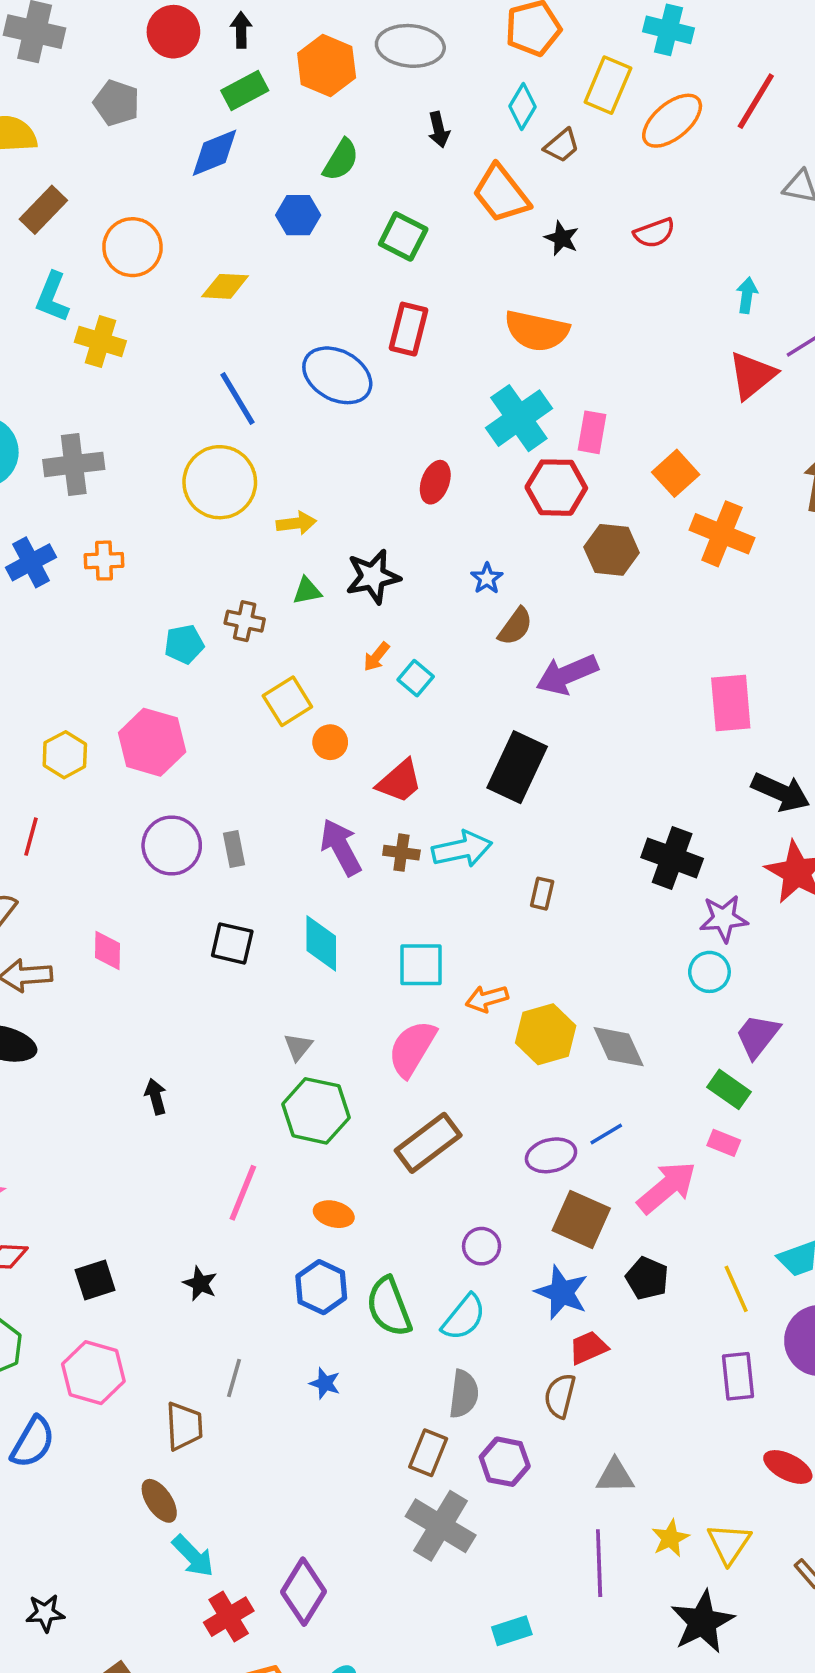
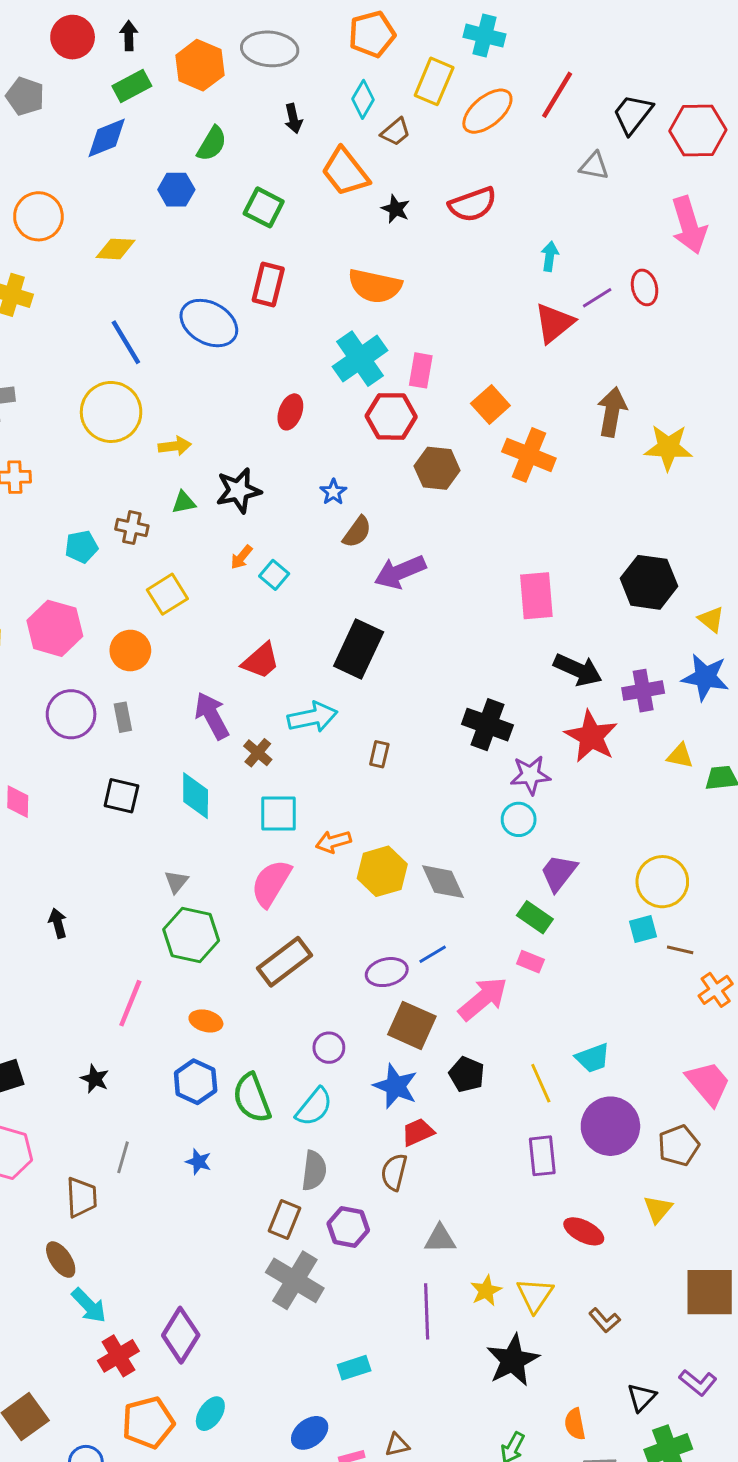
red semicircle: (654, 233) -> (473, 204), size x1.4
orange circle: (330, 742) -> (130, 651), moved, size x1.4
brown cross: (401, 853) -> (258, 753), moved, turned 32

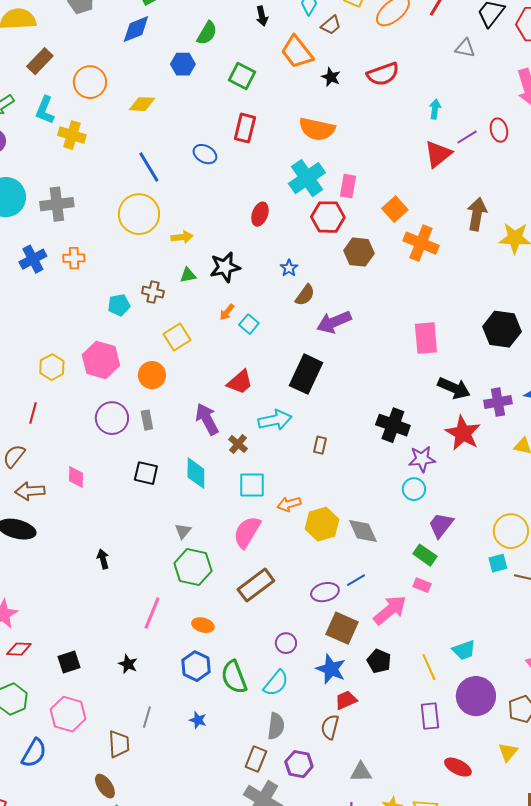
blue ellipse: (209, 323) -> (205, 154), size x0.6

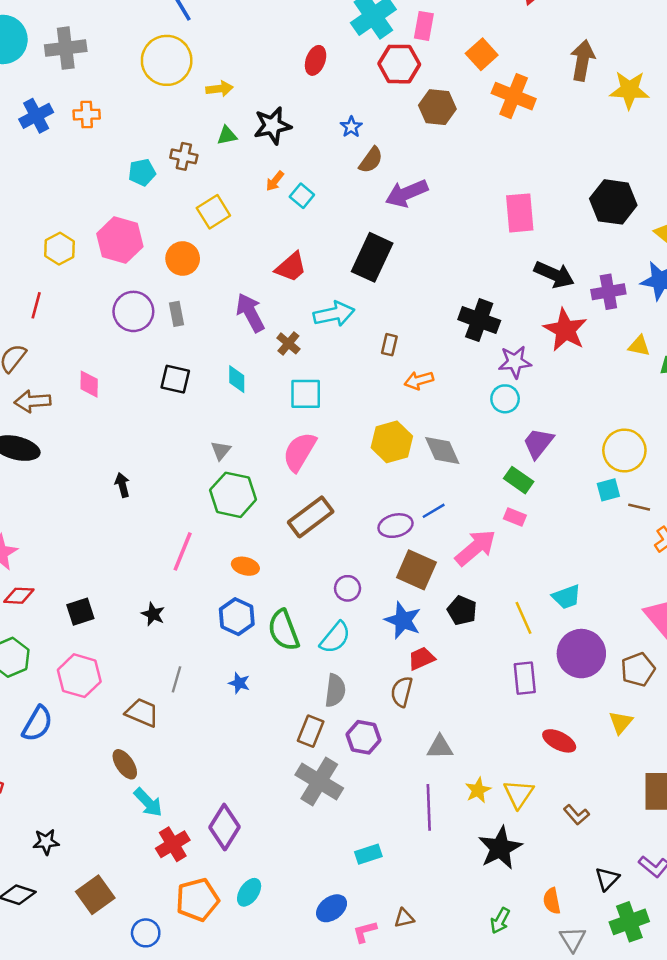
cyan diamond: (196, 473) -> (237, 379), size x0.7
orange arrow: (289, 504) -> (419, 380), moved
brown trapezoid: (119, 744) -> (142, 713), turned -64

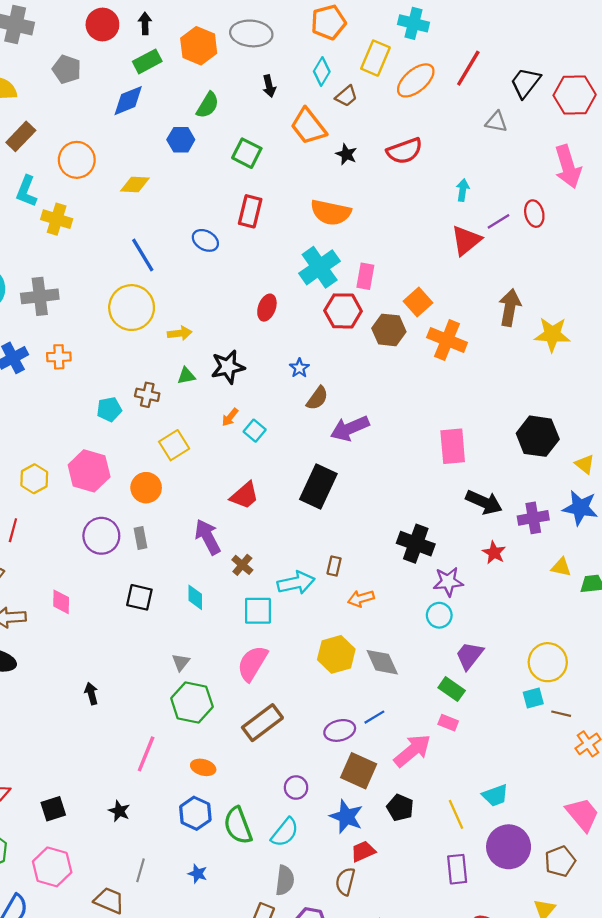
brown hexagon: (437, 107) -> (389, 330), moved
cyan arrow: (334, 314) -> (296, 583), moved
red star: (565, 330) -> (494, 553), size x0.6

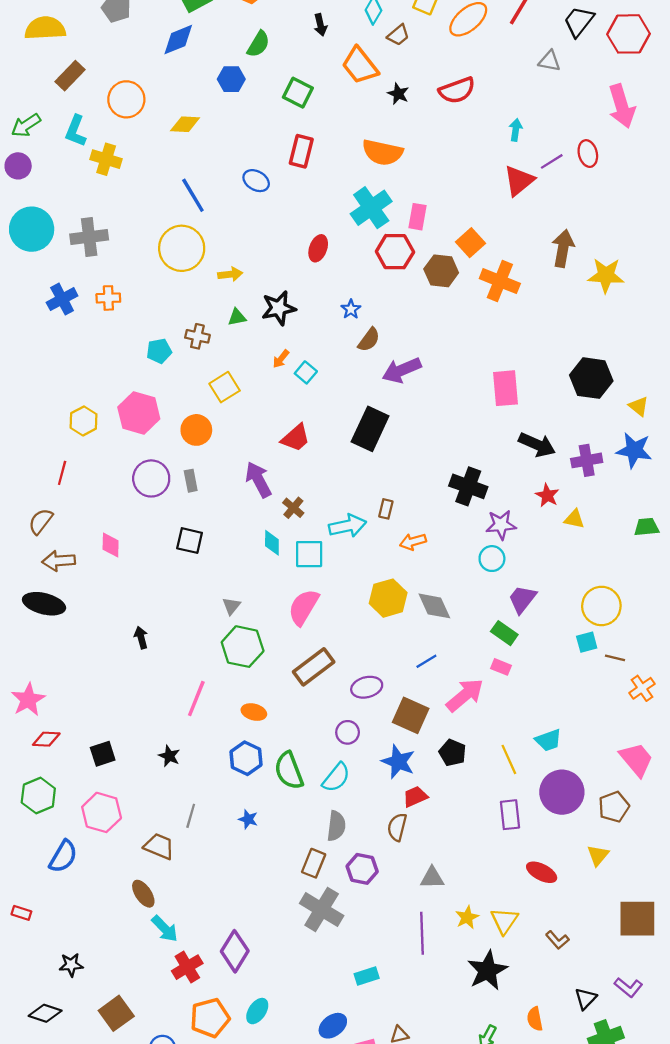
yellow triangle: (561, 567) -> (574, 519), moved
cyan diamond: (195, 597) -> (272, 543), moved
purple ellipse: (340, 730) -> (367, 687), moved

